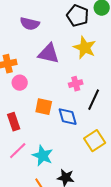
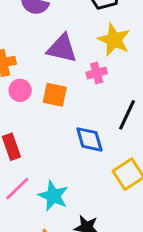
pink cross: (76, 84) -> (97, 73), moved
orange square: (44, 107) -> (55, 95), moved

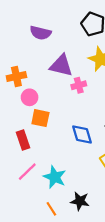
pink cross: (97, 73) -> (79, 85), moved
orange square: (55, 95) -> (40, 118), moved

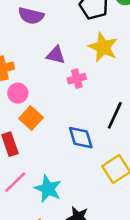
purple triangle: (61, 66) -> (56, 55), size x0.7
orange square: (40, 118) -> (31, 118), turned 30

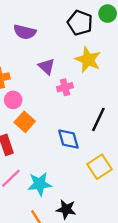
purple triangle: (56, 55) -> (47, 67), turned 30
cyan star: (48, 189) -> (40, 184), turned -30

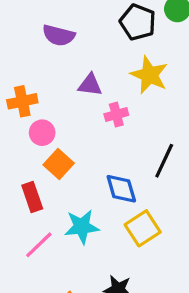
purple triangle: (47, 67) -> (90, 85), turned -36
yellow square: (100, 167) -> (143, 228), moved
cyan star: (40, 184) -> (82, 227), moved

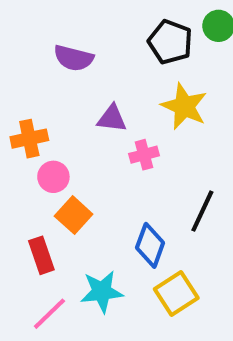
blue diamond: (121, 189) -> (150, 245), turned 36

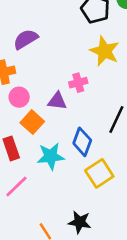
purple semicircle: (74, 58) -> (26, 39), moved, turned 135
purple triangle: (112, 118) -> (57, 101), moved
cyan star: (102, 292) -> (51, 156), moved

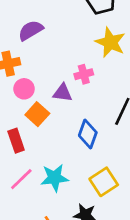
cyan star: (51, 156) -> (55, 178), moved
yellow square: (99, 173) -> (104, 182), moved

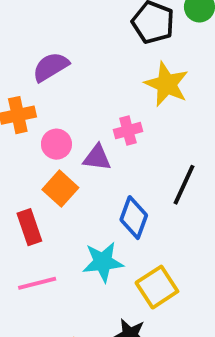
pink circle: (24, 89) -> (56, 144), moved
cyan star: (55, 178) -> (103, 262), moved
pink line: (21, 179) -> (37, 283), turned 30

